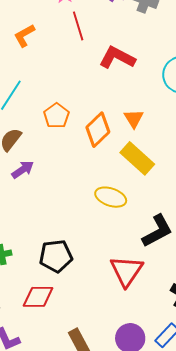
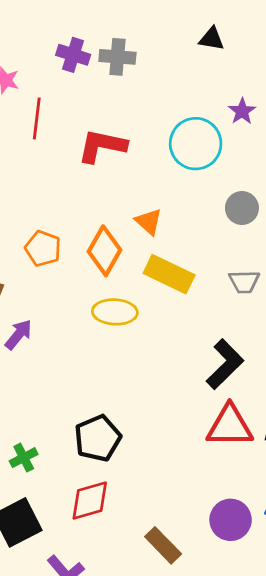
red line: (78, 26) -> (37, 118), turned 40
yellow ellipse: (111, 197) -> (115, 312), moved
red triangle: (127, 271) -> (230, 426), moved, turned -48

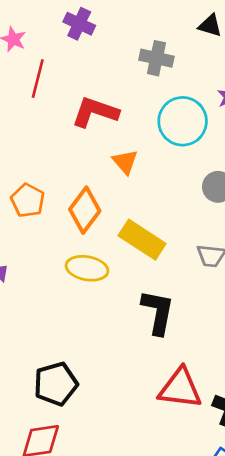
gray cross: (117, 57) -> (156, 58), moved
orange triangle: (149, 222) -> (125, 162), moved
black L-shape: (225, 364) -> (158, 312), moved, turned -42

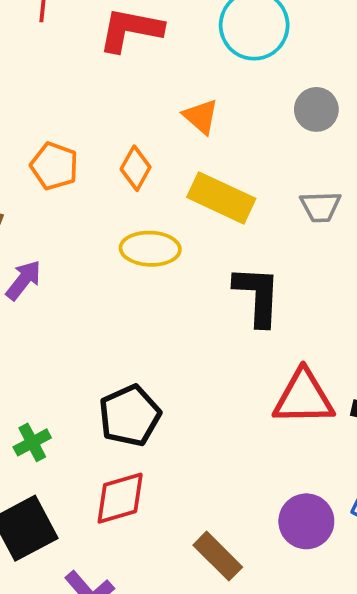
orange triangle: (125, 162) -> (201, 116), moved
orange diamond: (85, 210) -> (136, 168), size x0.7

